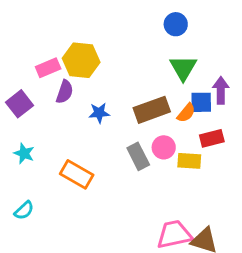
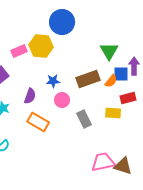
blue circle: (176, 24) -> (62, 22), moved, size x1.6
purple semicircle: (65, 92) -> (30, 96), moved
pink circle: (164, 147) -> (62, 100), moved
gray rectangle: (138, 156) -> (84, 119), moved

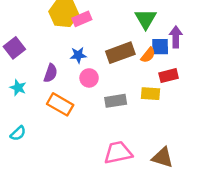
pink rectangle: (19, 51) -> (82, 19), moved
gray rectangle: (84, 119) -> (116, 101), turned -72
pink trapezoid: (103, 162) -> (118, 153), moved

